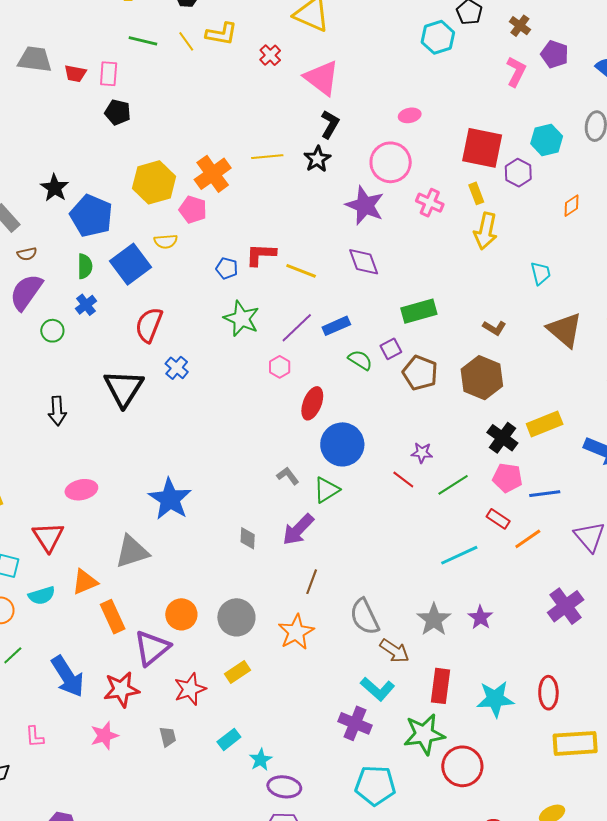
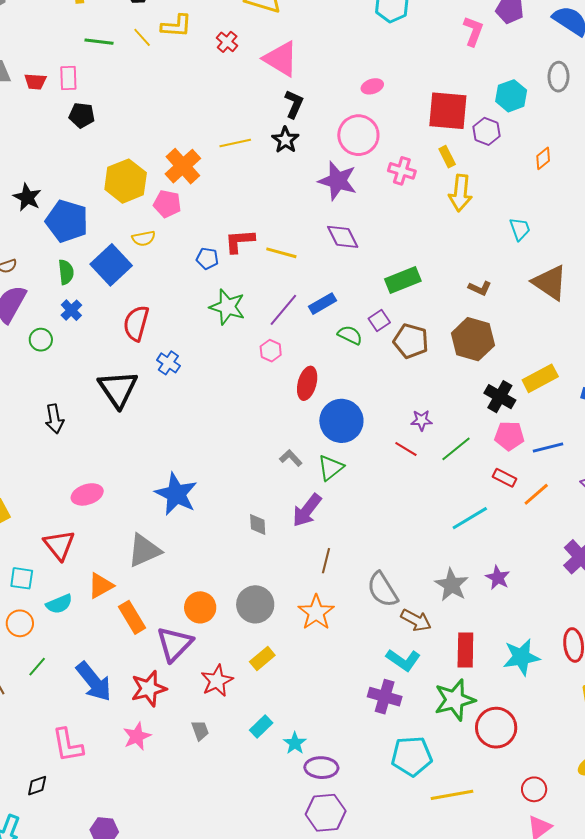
pink L-shape: (35, 737) -> (68, 745), size x1.6

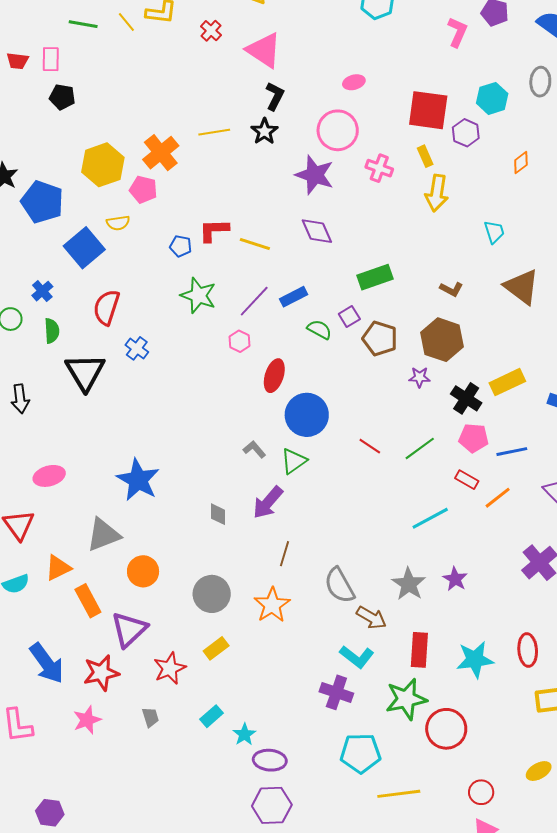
green semicircle: (66, 272) -> (52, 331), moved
purple star: (421, 420) -> (419, 377), moved
orange circle: (200, 607) -> (143, 571), moved

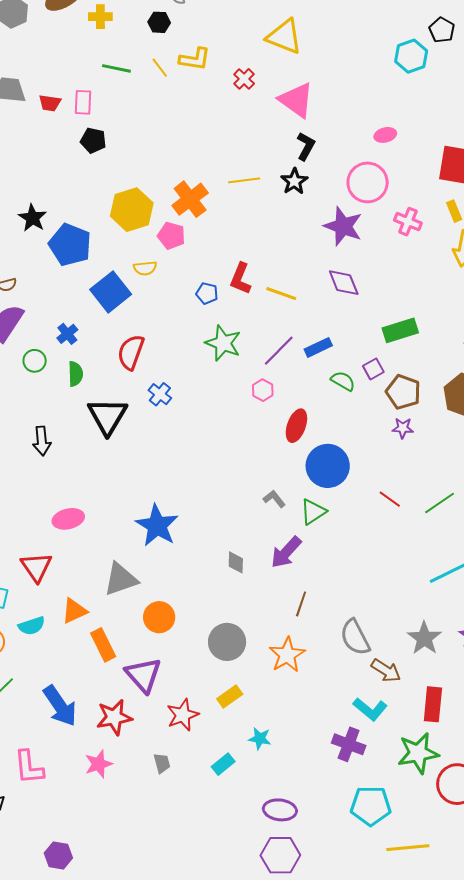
red L-shape: (214, 230) -> (241, 279), turned -68
purple star: (419, 377) -> (403, 428), moved
purple triangle: (129, 630) -> (143, 675), turned -30
cyan star: (244, 734) -> (260, 739), moved, turned -30

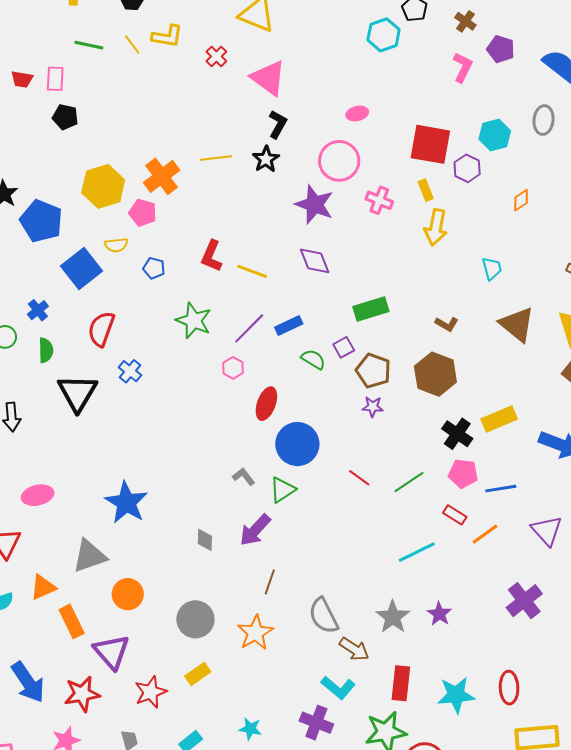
blue pentagon: (207, 293) -> (154, 268), moved
cyan star: (260, 739) -> (250, 729), moved

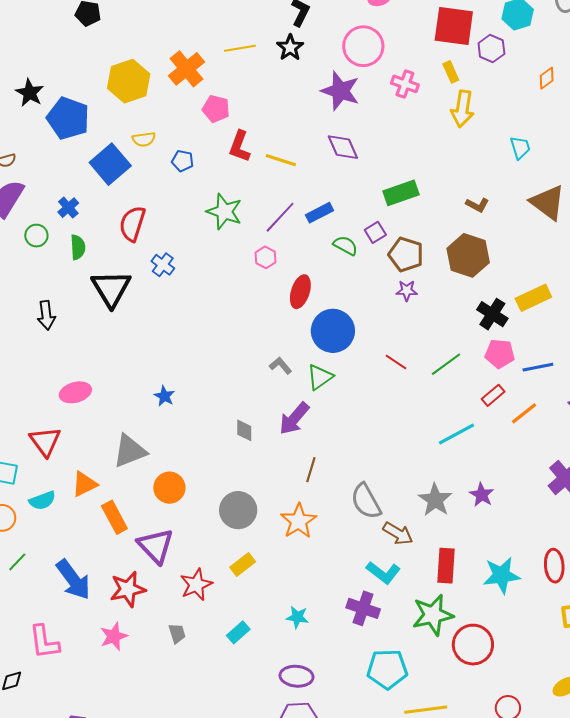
pink pentagon: (143, 213) -> (216, 109), moved
blue star: (126, 502) -> (164, 396), size x0.5
red rectangle: (455, 515) -> (493, 395), turned -70

